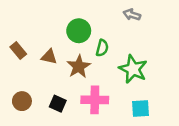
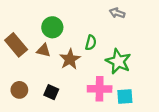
green circle: (79, 31) -> (52, 27), moved
brown rectangle: (18, 50) -> (16, 45), size x1.5
pink cross: (95, 100) -> (100, 89), moved

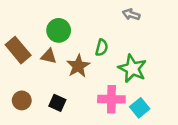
cyan square: (125, 97) -> (140, 108), turned -35

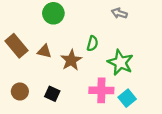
green circle: (59, 30) -> (53, 13), moved

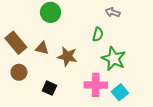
green semicircle: (92, 43) -> (98, 34), moved
brown star: (71, 60) -> (67, 57), turned -30
brown circle: (20, 91) -> (19, 72), moved

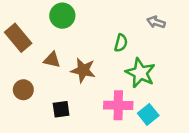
gray arrow: (113, 12) -> (156, 22), moved
brown rectangle: (16, 43) -> (18, 38), moved
black square: (49, 88) -> (61, 109), turned -32

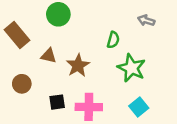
brown star: (83, 70) -> (78, 65), turned 30
pink cross: (118, 105) -> (89, 107), moved

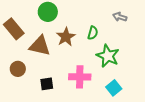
brown triangle: (49, 56) -> (40, 46), size x1.6
brown star: (78, 65) -> (66, 37), moved
pink cross: (89, 107) -> (80, 77), moved

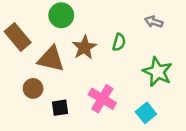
green star: (108, 56) -> (158, 72), moved
brown circle: (18, 69) -> (33, 88), moved
pink cross: (80, 77) -> (102, 99), turned 30

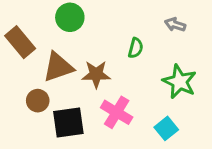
brown star: (84, 47) -> (96, 74), moved, turned 30
brown triangle: (51, 59) -> (58, 67), turned -32
black square: (60, 108) -> (68, 123), size x1.6

